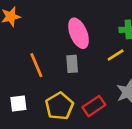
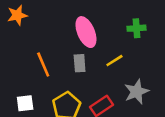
yellow line: (116, 55) -> (114, 61), moved

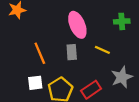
yellow line: (114, 61) -> (102, 50), turned 56
white square: (25, 103) -> (35, 83), moved

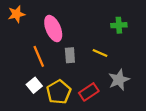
pink ellipse: (77, 25) -> (53, 29), moved
white square: (35, 83) -> (34, 85), turned -32

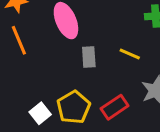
orange line: (39, 56) -> (19, 40), moved
white square: (34, 85) -> (40, 113), moved

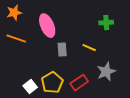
orange line: (19, 40) -> (16, 39), turned -48

